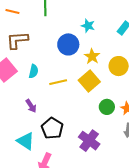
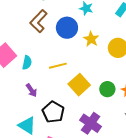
brown L-shape: (17, 40) -> (39, 21), moved, turned -40
cyan semicircle: (34, 71) -> (27, 63), moved
yellow square: (89, 81) -> (79, 85), moved

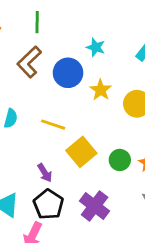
yellow line: (58, 66) -> (53, 125), turned 30
purple arrow: (31, 90) -> (45, 173), moved
black pentagon: (53, 112) -> (48, 204), moved

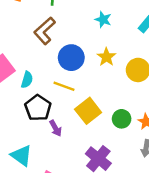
blue circle: (68, 73) -> (71, 58), moved
black pentagon: (48, 204) -> (38, 108), moved

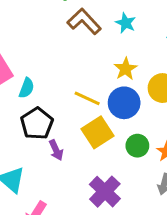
brown L-shape: (45, 31) -> (84, 21), moved, turned 84
blue circle: (71, 58) -> (124, 103), moved
yellow line: (64, 86) -> (87, 98), moved

